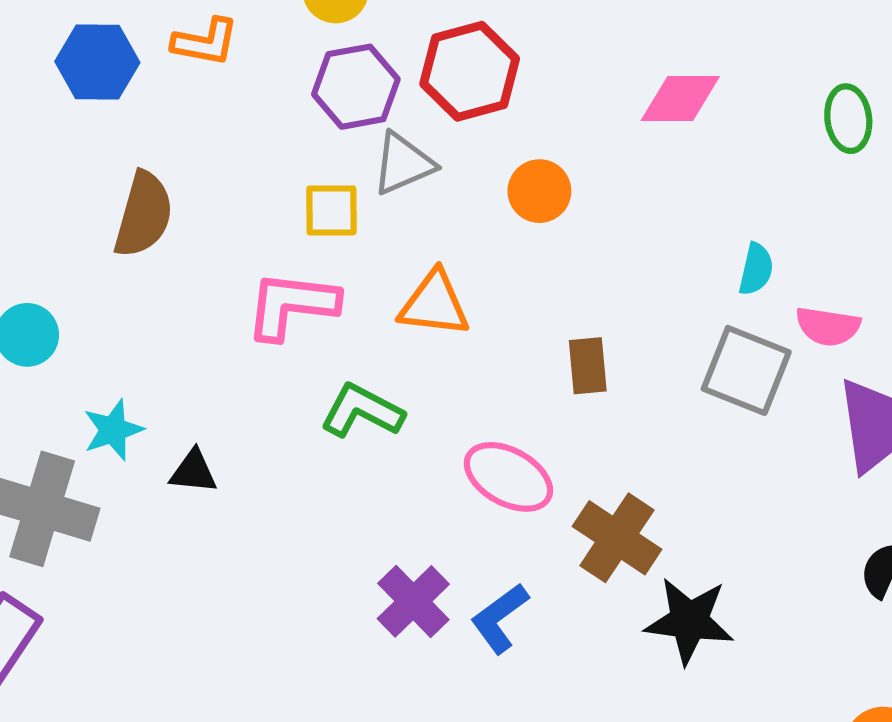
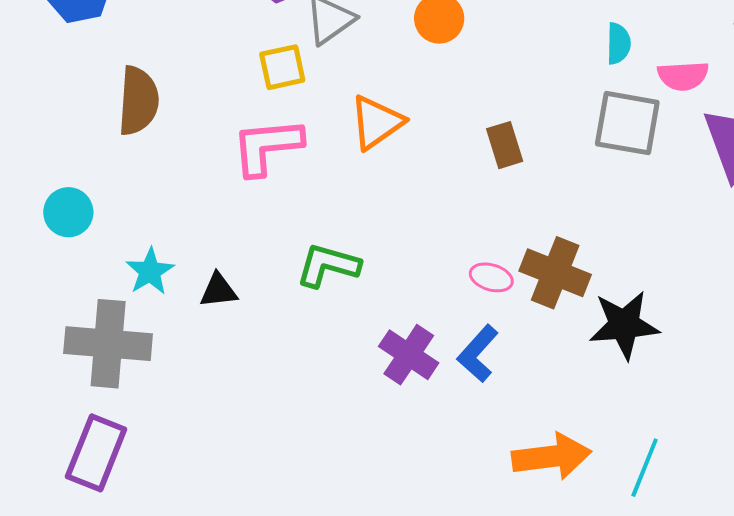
orange triangle: (434, 304) -> (377, 122), turned -30
green L-shape: (362, 411) -> (328, 265), moved
pink ellipse: (508, 477) -> (491, 277), moved, size x0.6

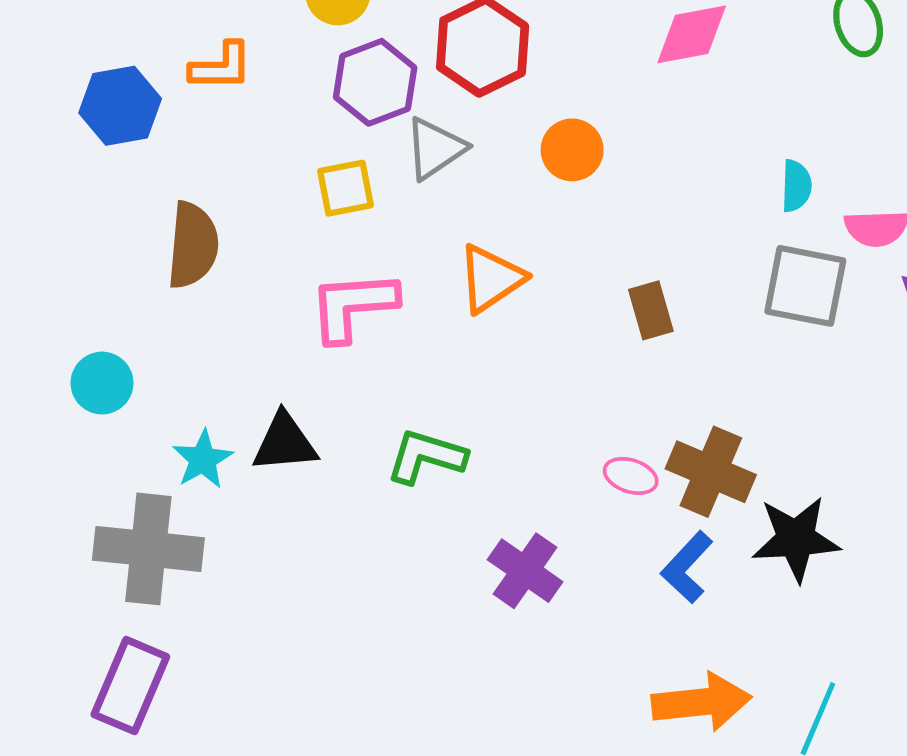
yellow square: (282, 67) -> (346, 188), moved
black triangle: (218, 290) -> (285, 443), moved, size x1.4
blue L-shape: (478, 354) -> (687, 567), moved

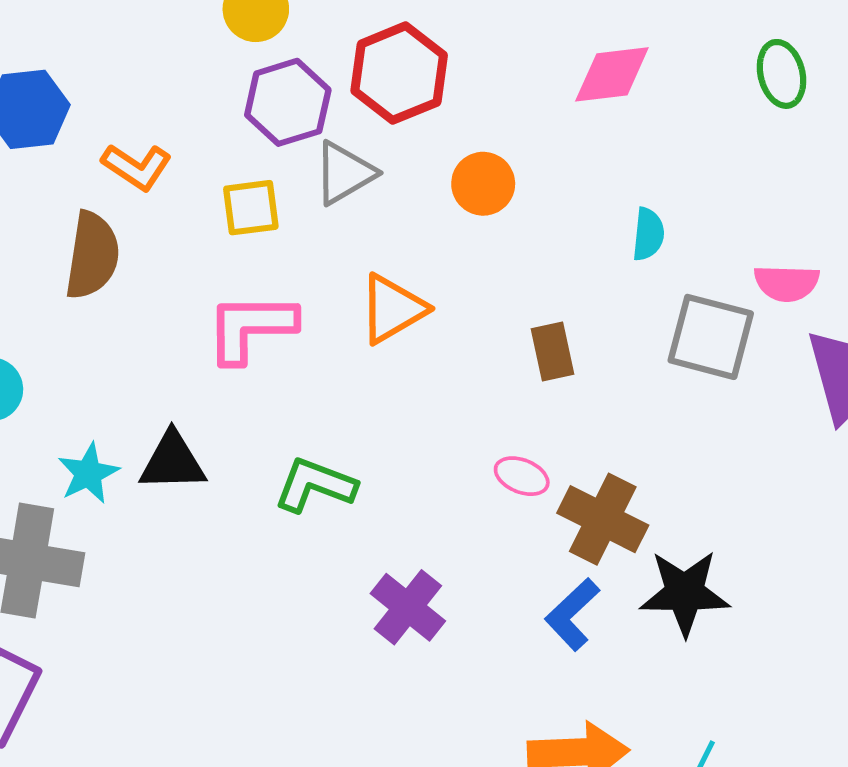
orange L-shape: (221, 67) -> (137, 167), moved, turned 30
cyan semicircle: (796, 186) -> (648, 234), moved
pink ellipse: (631, 476) -> (522, 476), moved

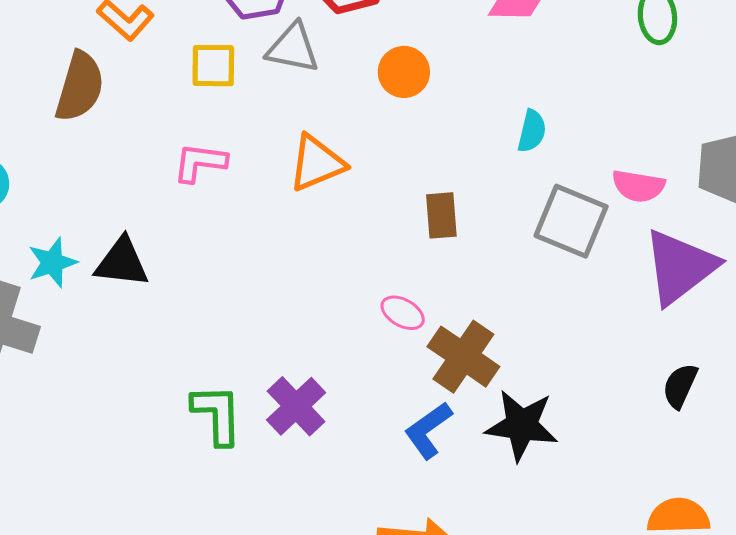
gray triangle: (344, 173) -> (293, 48), turned 34
pink L-shape: (251, 327) -> (200, 162), size x0.7
green L-shape: (315, 485) -> (217, 414), moved, turned 60

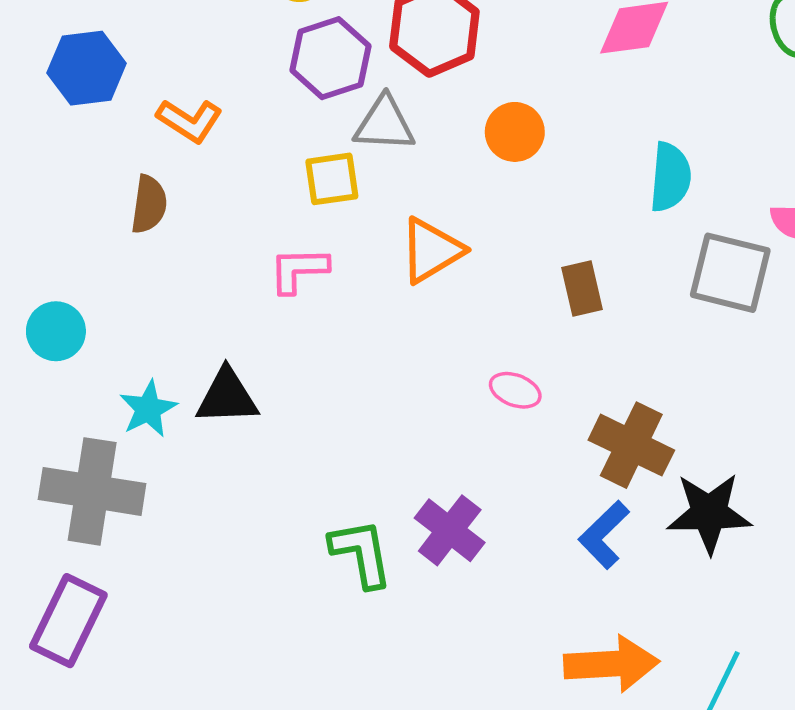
yellow square: (213, 66) -> (332, 179), moved
brown semicircle: (80, 87) -> (149, 204), size x0.7
cyan semicircle: (532, 131) -> (670, 177), size x1.4
pink ellipse: (403, 313) -> (515, 390), moved

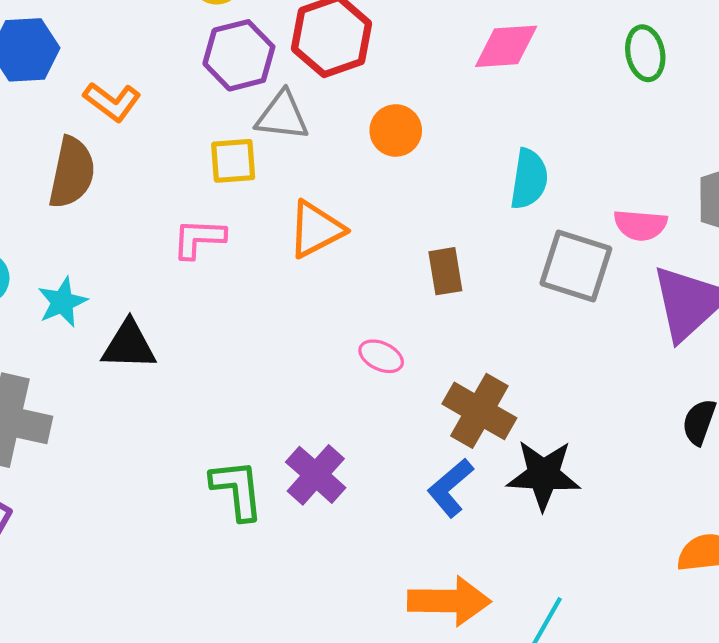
brown semicircle: (149, 204) -> (72, 173), size x1.4
cyan star: (148, 409) -> (62, 302), moved

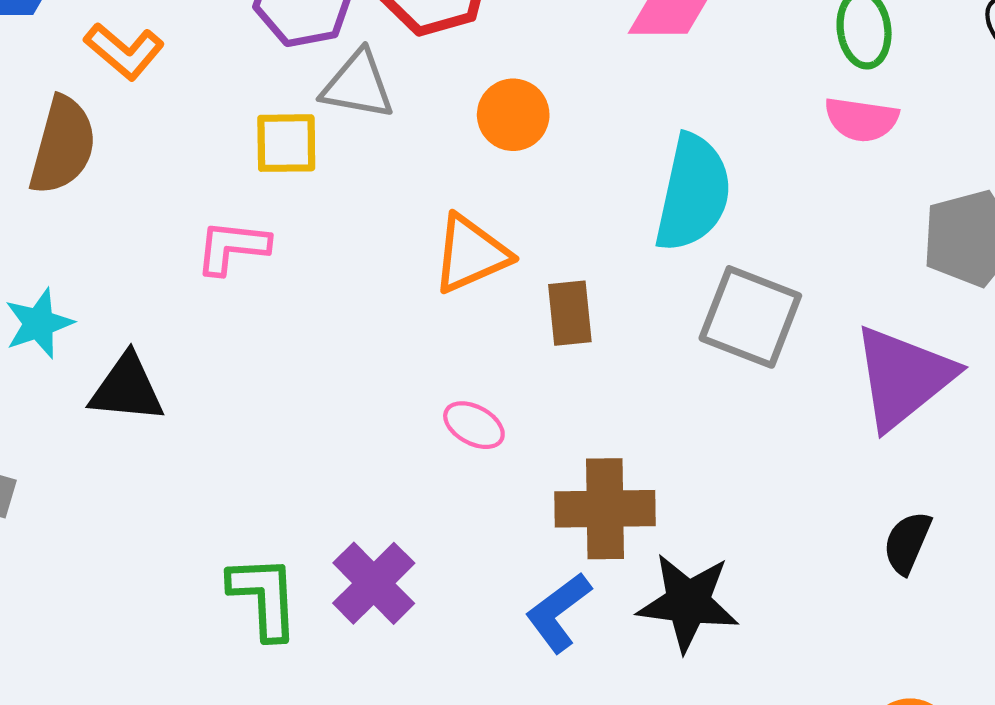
cyan semicircle: (529, 179) -> (693, 193), size x1.4
pink semicircle: (640, 225) -> (861, 119), moved
orange triangle: (316, 229) -> (471, 254), moved
brown cross: (479, 411) -> (605, 509), turned -34

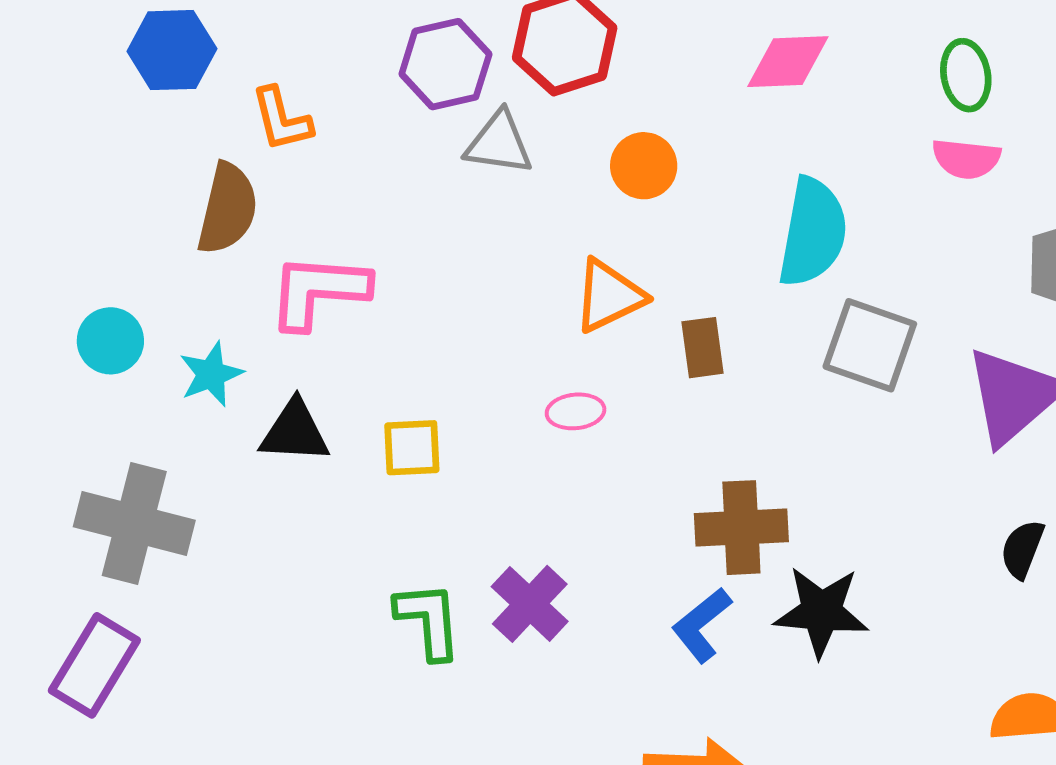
orange L-shape: (124, 51) -> (281, 119), turned 38
yellow square: (286, 143) -> (412, 448), moved
pink L-shape: (232, 247) -> (318, 291), moved, size x1.5
pink ellipse: (474, 425) -> (576, 411), moved, turned -32

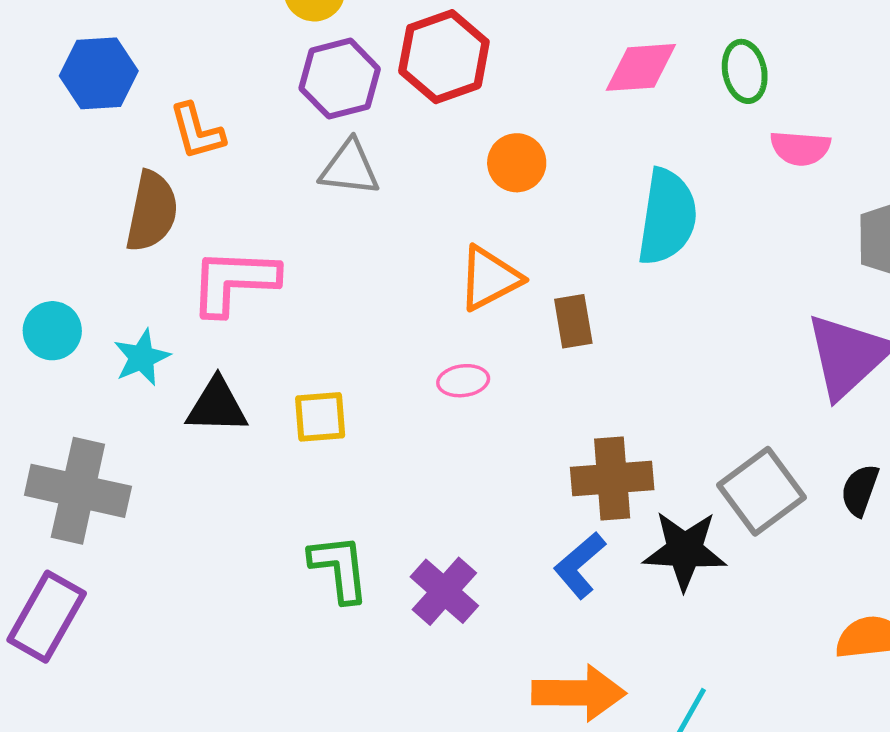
green ellipse: (966, 75) -> (745, 71), moved
gray triangle: (499, 143) -> (350, 168), moved
gray square: (870, 345) -> (762, 491), moved, turned 36
purple cross: (530, 604) -> (444, 591), moved

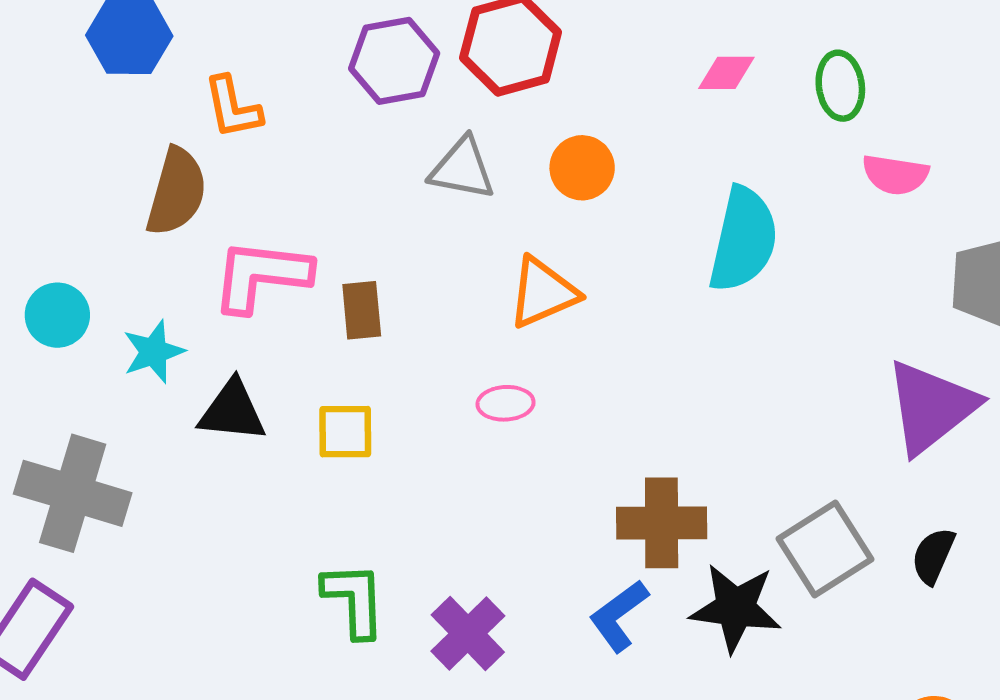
pink diamond: (641, 67) -> (726, 73), size x0.7
gray triangle: (350, 168) -> (462, 169), moved
brown rectangle: (573, 321) -> (362, 310), moved

